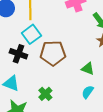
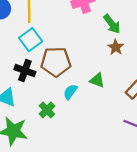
black cross: (18, 54) -> (25, 71), moved
cyan semicircle: (88, 92) -> (70, 92), moved

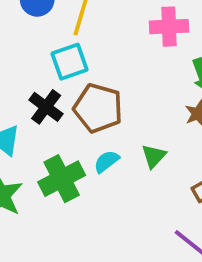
green triangle: (97, 80) -> (154, 156), turned 35
green cross: (47, 110) -> (62, 179), size x1.6

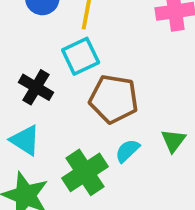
black cross: (46, 107) -> (36, 87), moved

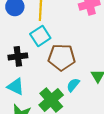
black cross: (36, 87) -> (18, 56), turned -30

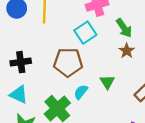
cyan square: (40, 36) -> (85, 33), moved

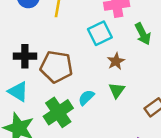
brown star: (127, 51) -> (116, 61), moved
brown pentagon: (68, 62) -> (56, 67), moved

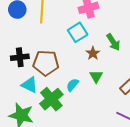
green arrow: (143, 34) -> (113, 42), moved
cyan triangle: (18, 92) -> (30, 85), moved

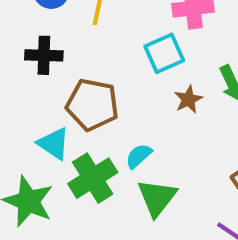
black cross: (20, 57) -> (44, 55), moved
green triangle: (96, 76) -> (157, 198), moved, size x1.5

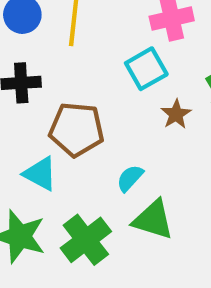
green cross: (93, 178) -> (86, 240), moved
green triangle: (157, 198) -> (153, 220), turned -45

